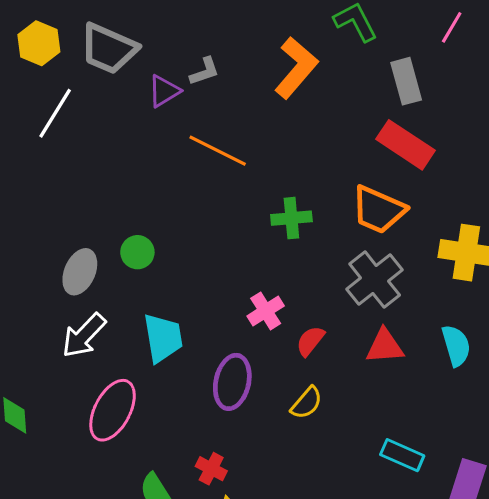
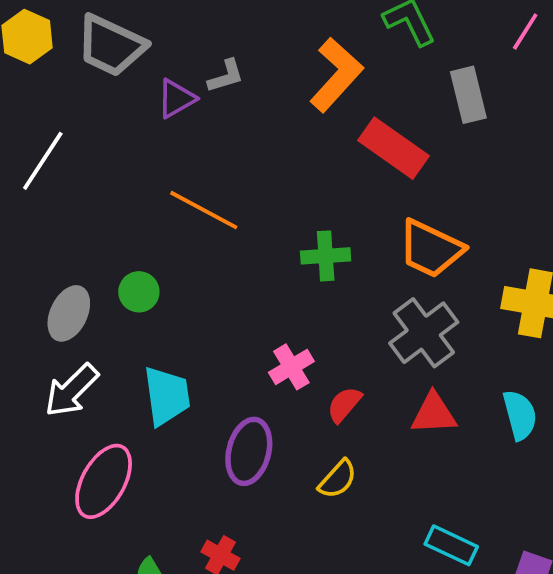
white line: (55, 113) -> (43, 161), moved
red rectangle: (405, 145) -> (393, 148), moved
orange line: (218, 151) -> (204, 210), moved

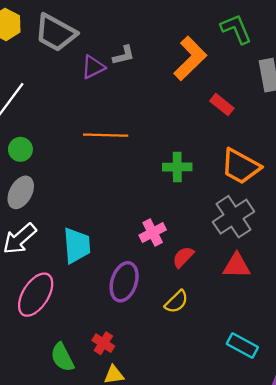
red rectangle: (393, 148) -> (222, 105), size x0.6
orange line: (204, 210) -> (106, 135), turned -30
green circle: (139, 292) -> (20, 149), moved

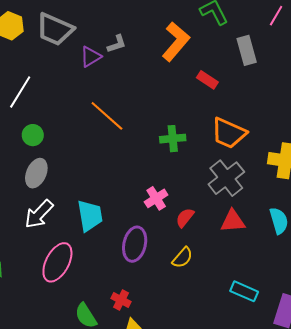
orange line: (106, 135) -> (107, 116), turned 45

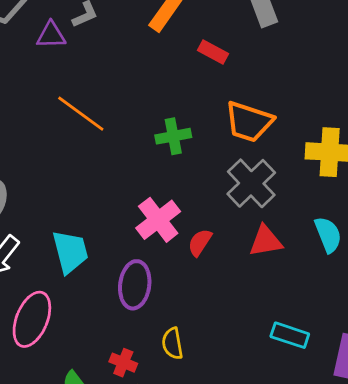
purple triangle: (91, 57) -> (51, 35), turned 35
pink cross: (156, 198) -> (158, 220), size x1.4
yellow semicircle: (182, 258) -> (172, 343), moved, turned 135

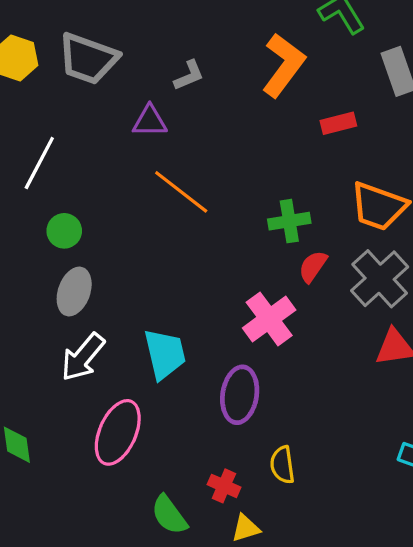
purple triangle: (51, 35) -> (150, 121), moved
red rectangle: (213, 52) -> (338, 123), turned -44
red semicircle: (200, 242) -> (313, 266), moved

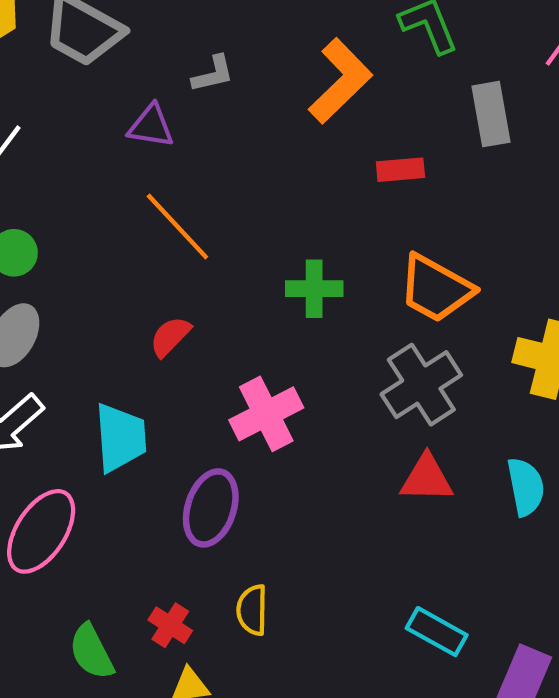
red semicircle: (313, 266) -> (170, 337), moved

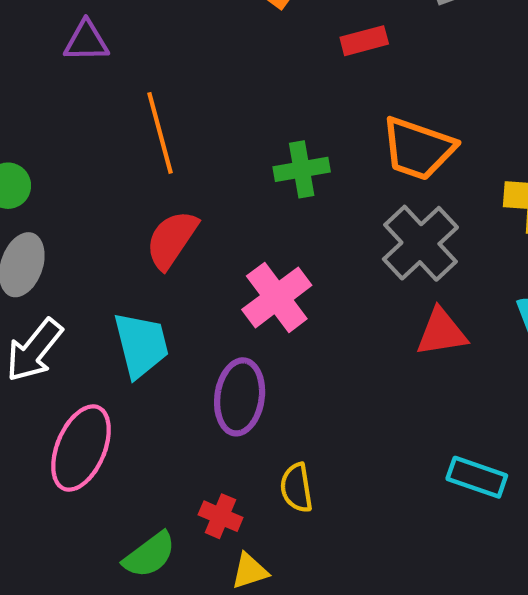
purple triangle: (151, 126) -> (86, 41), moved
orange line: (177, 227) -> (160, 133), turned 38
red semicircle: (170, 337) -> (172, 240), size x1.4
green semicircle: (91, 652) -> (150, 555), turned -90

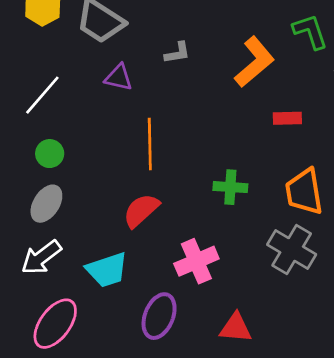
orange trapezoid: (418, 149) -> (304, 192), turned 48
gray cross: (420, 243) -> (292, 249), turned -30
red triangle: (441, 332) -> (236, 328), moved
cyan trapezoid: (141, 345) -> (107, 270), turned 72

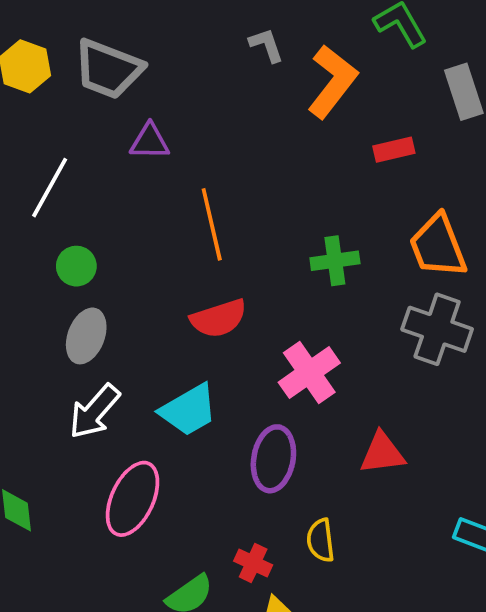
gray L-shape: (177, 53) -> (266, 45), moved, turned -88
red semicircle: (141, 210) -> (219, 318), turned -144

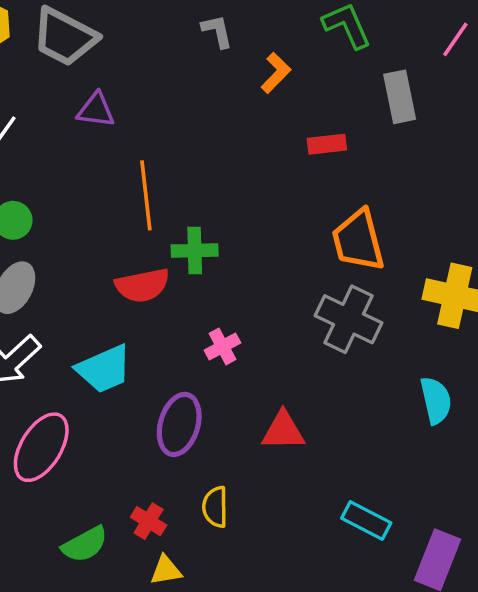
orange L-shape: (332, 82) -> (276, 73), size x0.6
green cross: (335, 261) -> (195, 251), moved
pink cross: (309, 373) -> (222, 346), size x0.6

